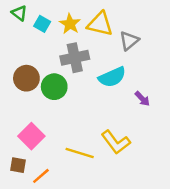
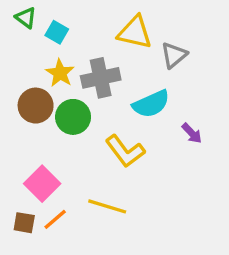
yellow star: (70, 24) -> (60, 73), moved
yellow L-shape: (116, 142) -> (125, 151), moved
orange line: (41, 176) -> (55, 219), moved

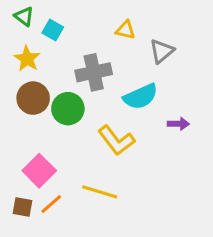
yellow triangle: (135, 32) -> (125, 30), size x0.6
yellow star: (60, 73) -> (27, 59), moved
purple arrow: (192, 133) -> (178, 124), turned -45

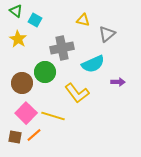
brown circle: (33, 98) -> (22, 83), moved
yellow line: (100, 192) -> (53, 116), moved

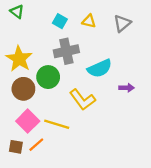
cyan square: (35, 20) -> (60, 21), moved
gray triangle: (107, 34) -> (122, 23), moved
yellow star: (18, 39) -> (19, 59), moved, size x1.4

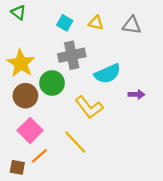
gray triangle: (122, 23) -> (132, 25), turned 48
yellow line: (57, 124) -> (75, 142), moved, turned 30
brown square: (16, 147) -> (17, 167), moved

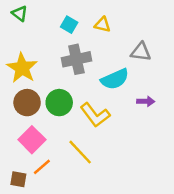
gray triangle: (132, 25) -> (141, 52), moved
green circle: (52, 83) -> (59, 103), moved

